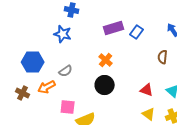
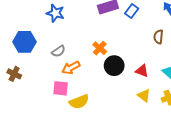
orange cross: (106, 60) -> (100, 48), moved
black circle: (105, 85) -> (114, 66), moved
orange arrow: (47, 87) -> (71, 68), moved

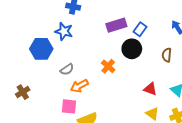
blue hexagon: (24, 42) -> (41, 49), moved
black circle: (114, 66) -> (132, 49), moved
brown cross: (14, 74) -> (23, 92), turned 32

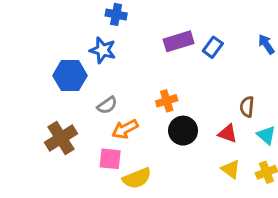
black circle: (132, 49) -> (183, 131), moved
brown semicircle: (167, 55) -> (247, 107), moved
orange cross: (108, 66) -> (167, 101), turned 32
brown cross: (23, 92) -> (61, 138), moved, size x1.5

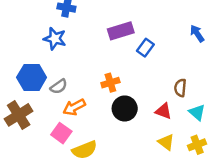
blue rectangle: (213, 47) -> (145, 48), moved
blue hexagon: (70, 76) -> (32, 77), moved
pink square: (110, 159) -> (61, 133), turned 30

